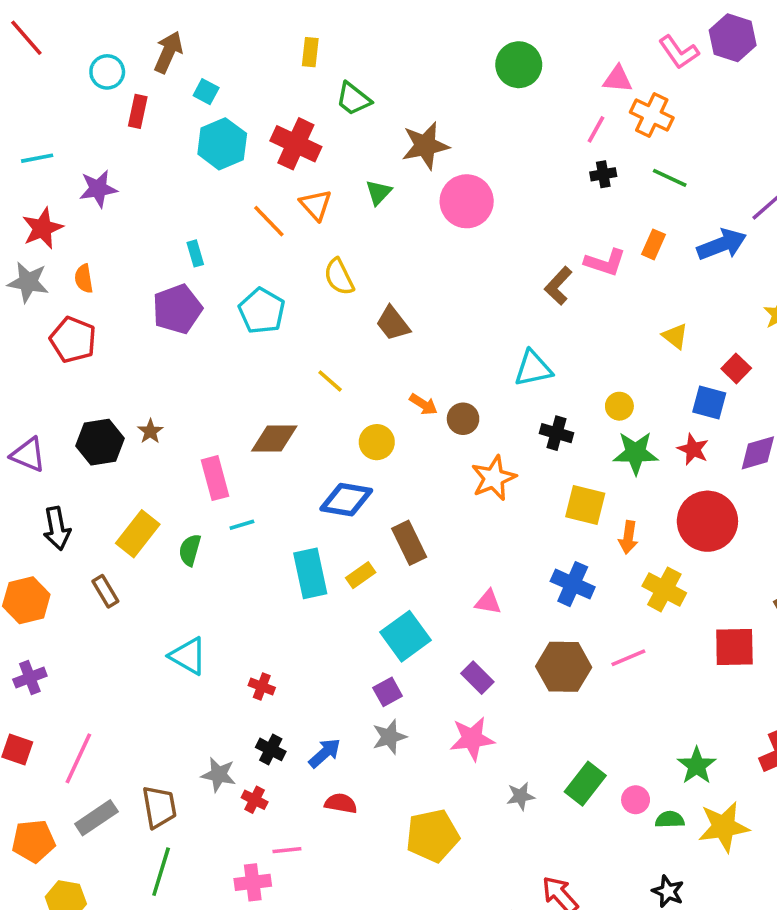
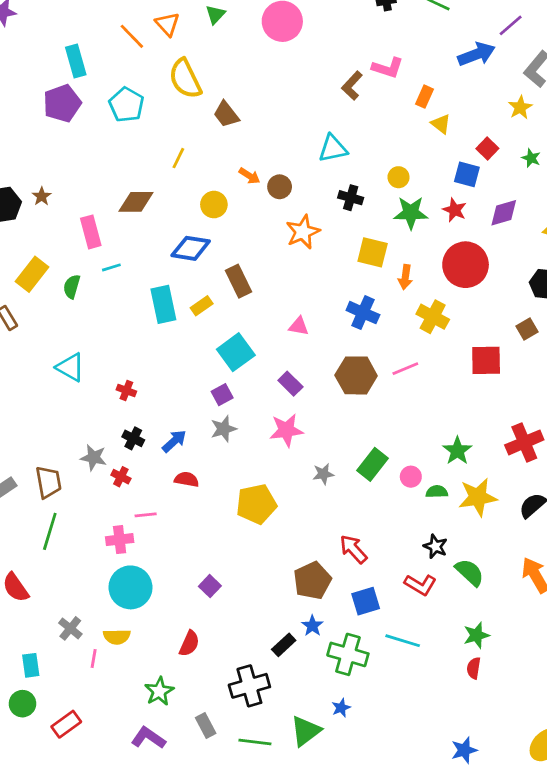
orange rectangle: (654, 244) -> (424, 97), moved
cyan rectangle: (195, 253) -> (76, 61), size x1.6
yellow semicircle: (339, 277) -> (185, 79), size x1.4
yellow line: (330, 381) -> (178, 158), turned 75

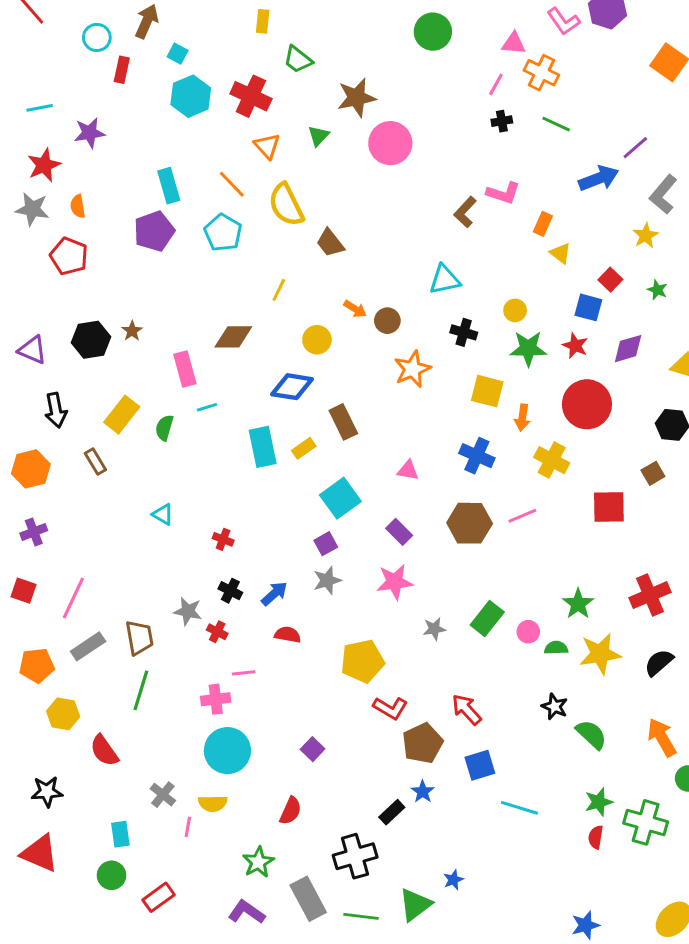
orange line: (132, 36) -> (232, 184), moved
cyan triangle: (70, 367) -> (163, 514), size x0.7
red L-shape: (420, 585) -> (390, 708), moved
green cross: (348, 654) -> (646, 822), moved
gray rectangle: (206, 726) -> (308, 899), size x1.6

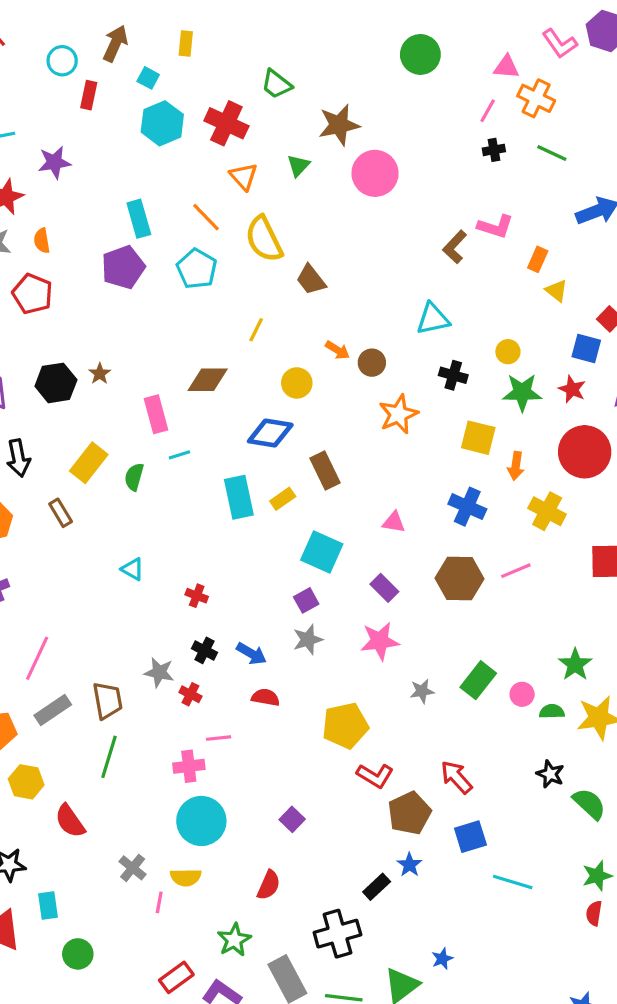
yellow rectangle: (263, 21) -> (186, 44), moved
cyan square: (340, 498) -> (322, 552), turned -30
blue arrow: (274, 594) -> (251, 654), turned 72
cyan rectangle: (120, 834) -> (48, 905), moved
red rectangle: (158, 897) -> (176, 977), moved

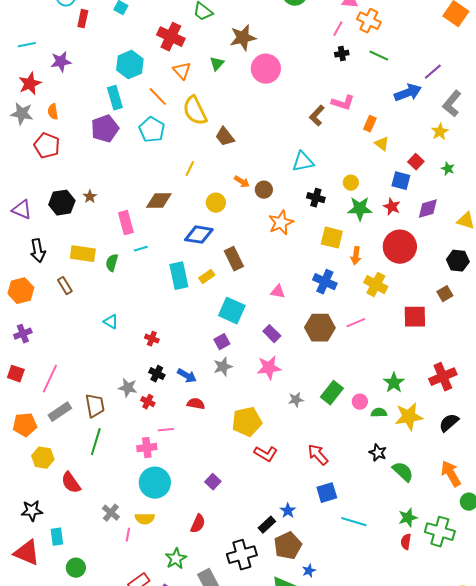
cyan hexagon: (162, 123) -> (130, 65), moved
yellow rectangle: (89, 463) -> (83, 254), turned 60
brown pentagon: (409, 813) -> (288, 546), moved

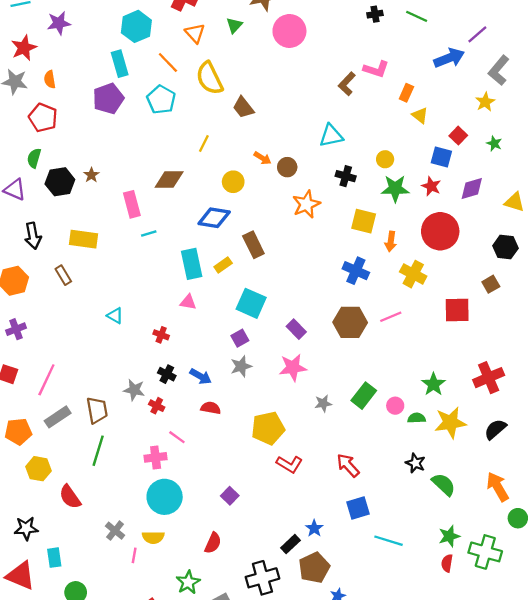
green semicircle: (112, 263) -> (34, 158), moved
pink triangle: (278, 292) -> (188, 302), moved
pink line: (166, 430) -> (177, 437), turned 42

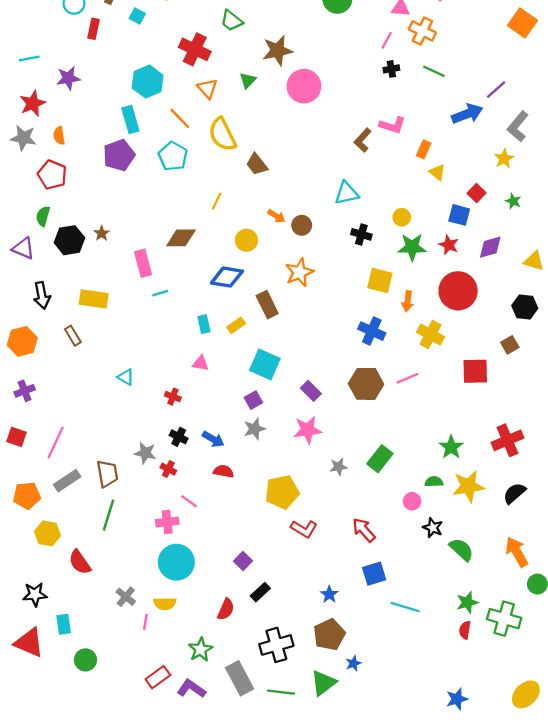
orange star: (306, 204) -> (299, 272), moved
cyan rectangle: (192, 264) -> (204, 324), size x0.6
pink circle: (395, 406) -> (412, 501), moved
black rectangle: (291, 544) -> (260, 592), moved

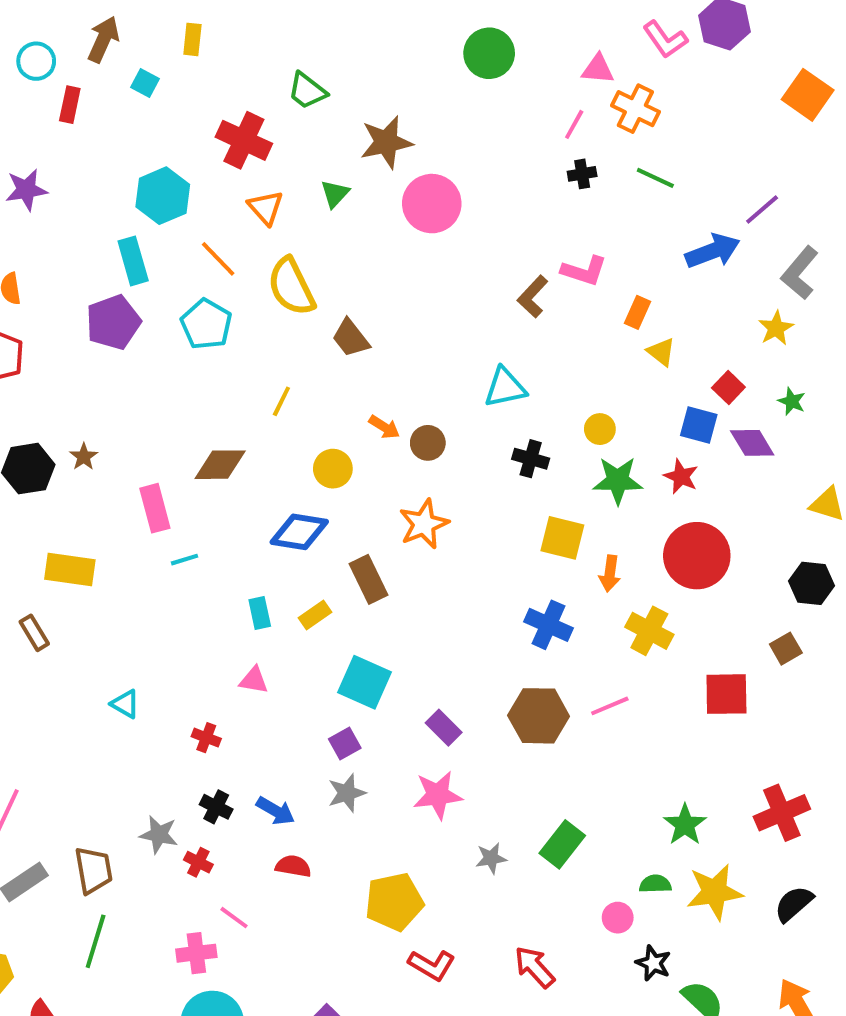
purple diamond: (490, 247) -> (752, 443), moved, turned 75

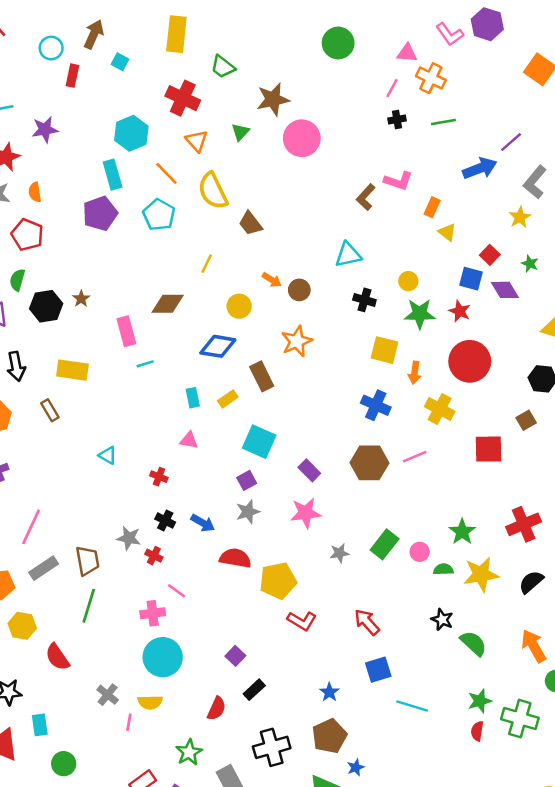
yellow rectangle: (192, 39) -> (176, 34), moved, size x1.8
green line: (655, 178) -> (443, 122), turned -35
red semicircle: (293, 866) -> (235, 558), moved, size x1.4
pink circle: (618, 918) -> (420, 552), moved

